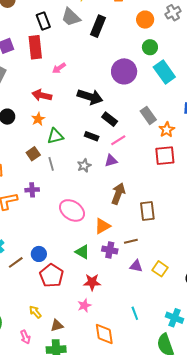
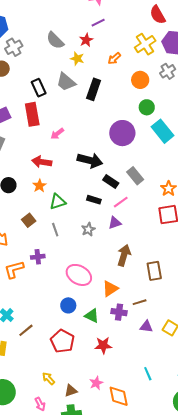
gray rectangle: (148, 115) -> (135, 176), moved
brown square: (33, 154) -> (29, 220), moved
blue circle: (39, 254) -> (68, 305), moved
pink star: (84, 305) -> (96, 383), moved

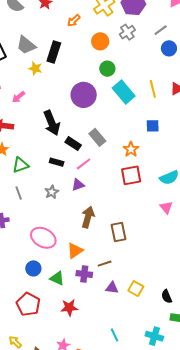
yellow star: (77, 59) -> (35, 68), moved
black arrow: (90, 160) -> (52, 123), turned 55

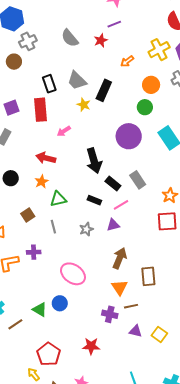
green circle: (107, 69) -> (145, 107), moved
orange triangle: (75, 251) -> (120, 287), moved, turned -36
green triangle: (57, 278) -> (40, 310), moved
red pentagon: (28, 304) -> (49, 354), moved

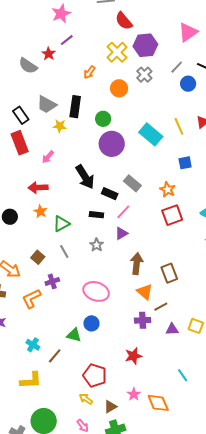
red star: (101, 40) -> (49, 54), moved
green circle: (145, 107) -> (103, 119), moved
brown square: (28, 215) -> (38, 257), moved

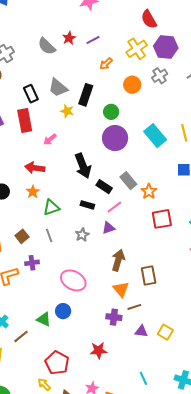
purple line: (67, 40) -> (93, 40), moved
orange star: (168, 190) -> (149, 191), moved

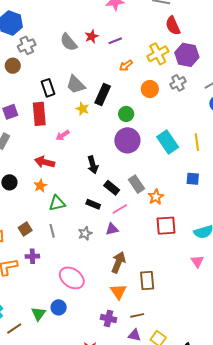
black arrow: (83, 166) -> (93, 165), size x0.7
brown line: (134, 307) -> (137, 315), moved
green triangle: (44, 319) -> (38, 314), turned 35

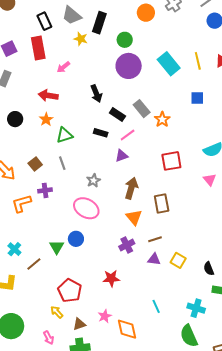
red square: (166, 226) -> (171, 161), moved
gray star: (85, 233) -> (94, 181), moved
purple cross: (108, 318) -> (127, 245), turned -35

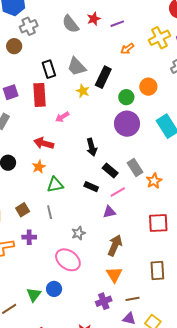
orange circle: (146, 13) -> (148, 87), moved
brown rectangle: (162, 204) -> (157, 271), moved

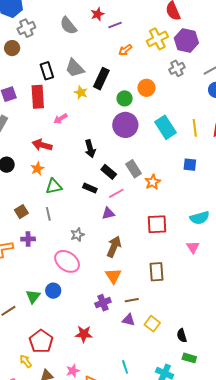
red star: (94, 19) -> (98, 14), moved

